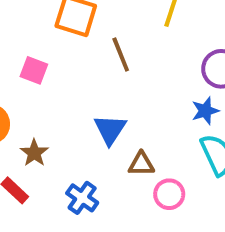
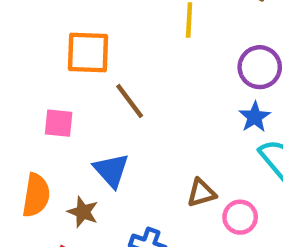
brown line: (121, 55) -> (130, 101), moved
blue triangle: (110, 129) -> (111, 170), moved

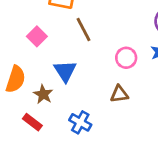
pink square: (59, 123) -> (37, 36), turned 30
pink circle: (240, 217) -> (126, 58), moved

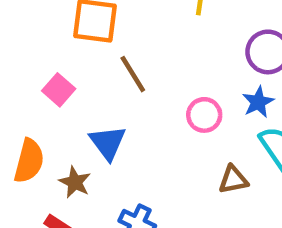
brown triangle: (119, 94) -> (233, 180), moved

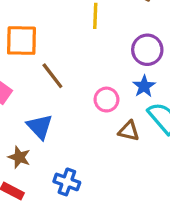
brown triangle: (233, 180) -> (129, 131), moved, turned 30

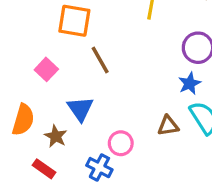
pink circle: (106, 100) -> (121, 143), moved
brown triangle: (129, 131) -> (168, 126), turned -30

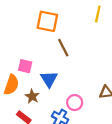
pink square: (46, 69) -> (25, 66), moved, turned -32

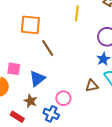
blue triangle: (49, 79) -> (37, 79), turned 30
brown star: (32, 96) -> (30, 101), moved

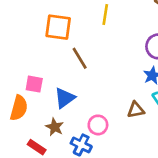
yellow line: (77, 13) -> (105, 15), moved

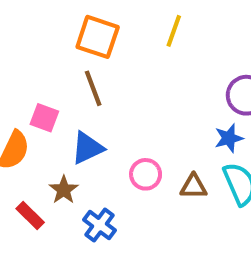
brown line: (80, 58) -> (93, 88), moved
pink circle: (98, 125) -> (146, 174), moved

